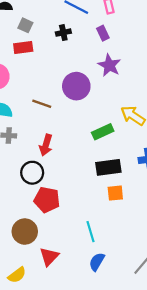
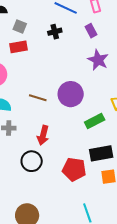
purple circle: (76, 86) -> (71, 94), moved
red pentagon: (47, 200) -> (74, 169), moved

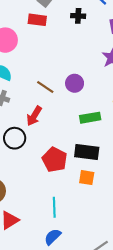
purple circle: (71, 94) -> (75, 83), size x0.7
brown line: (38, 98) -> (45, 87), moved

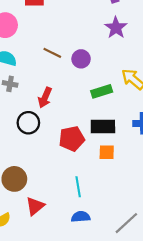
brown line: (45, 87) -> (52, 53), moved
red pentagon: (55, 160) -> (72, 139), turned -30
blue semicircle: (53, 237) -> (81, 217), turned 48

